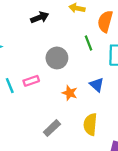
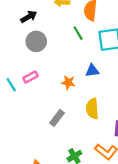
gray circle: (57, 58) -> (36, 41), moved
blue triangle: (97, 85) -> (92, 71), turned -40

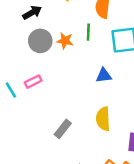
green line: (78, 33) -> (88, 32), turned 32
orange star: (68, 82) -> (65, 41), moved

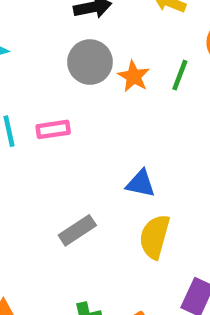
blue triangle: (104, 75) -> (141, 184), moved

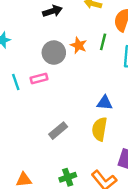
gray circle: (90, 62) -> (54, 53), moved
blue triangle: (141, 184) -> (105, 103), moved

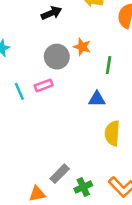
green line: (103, 42) -> (109, 65), moved
blue triangle: (105, 103) -> (97, 99), moved
gray rectangle: (58, 131) -> (60, 174), moved

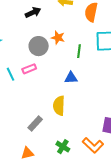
yellow semicircle: (112, 133) -> (59, 106), moved
gray rectangle: (60, 174) -> (35, 124), moved
green cross: (83, 187) -> (63, 147), turned -32

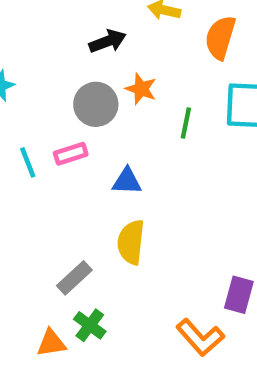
black arrow: (33, 12) -> (108, 41), moved
blue triangle: (71, 78) -> (127, 181), moved
green cross: (63, 147) -> (90, 325), moved

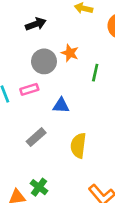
black arrow: (108, 41) -> (36, 24), moved
yellow semicircle: (131, 242) -> (78, 146), moved
gray rectangle: (74, 278) -> (36, 137), moved

